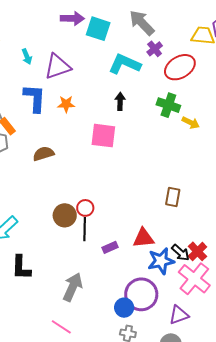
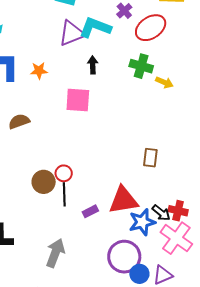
purple triangle: (58, 67) -> (72, 33), moved
red triangle: (143, 238) -> (123, 200), size x1.4
red cross: (197, 251) -> (178, 211), turned -30
blue circle: (124, 308) -> (139, 274), moved

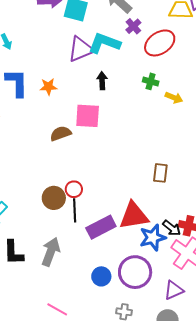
green cross: (141, 66) -> (151, 81), size x0.7
brown semicircle: (19, 121) -> (61, 133), moved
purple rectangle: (90, 211) -> (101, 227), size x1.8
gray arrow: (55, 253) -> (51, 252), moved
blue circle: (139, 274) -> (101, 276), moved

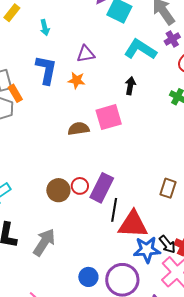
purple triangle: (81, 49) -> (86, 54), moved, size x0.7
pink square: (88, 116) -> (109, 117), turned -32
black line: (75, 210) -> (114, 210), moved
purple rectangle: (101, 227) -> (102, 188), moved, turned -48

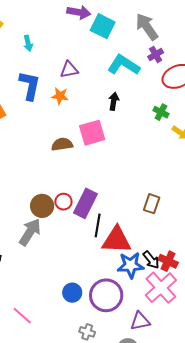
gray arrow: (44, 242) -> (30, 232), moved

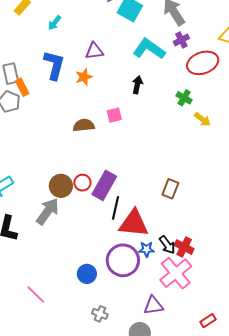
cyan arrow: (28, 43) -> (55, 23), turned 49
orange star: (60, 96) -> (84, 77), turned -30
pink square: (92, 133) -> (114, 115), size x0.6
blue star: (131, 265) -> (147, 249), size x0.6
purple circle: (106, 295) -> (123, 260), moved

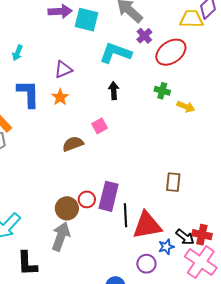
purple circle: (123, 260) -> (146, 264), size x0.6

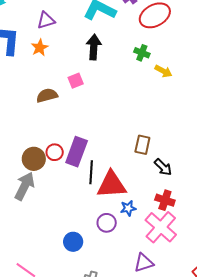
black arrow: (114, 91) -> (94, 47), size x1.4
black arrow: (185, 237) -> (163, 167), moved

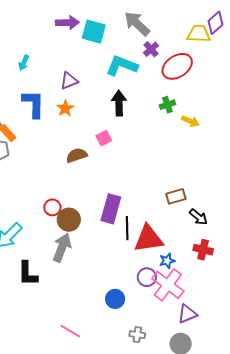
green cross: (142, 53) -> (167, 105), turned -35
brown rectangle: (142, 145) -> (176, 196), turned 66
red circle: (55, 152) -> (52, 207), moved
pink cross: (161, 227) -> (168, 285), moved

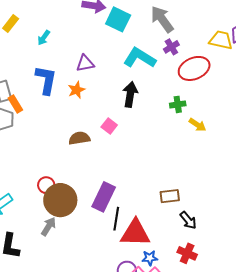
pink square: (104, 138) -> (109, 126), turned -35
brown circle: (69, 220) -> (60, 200), size x1.4
gray arrow: (62, 248) -> (49, 226), size x0.7

